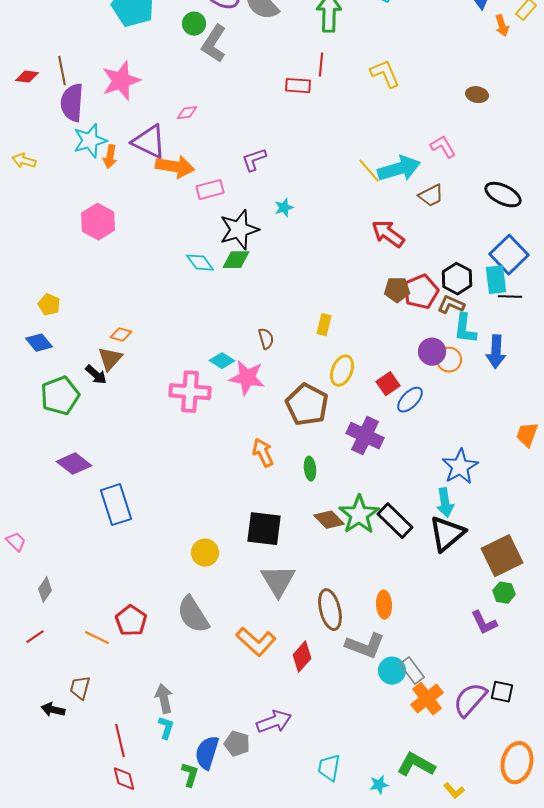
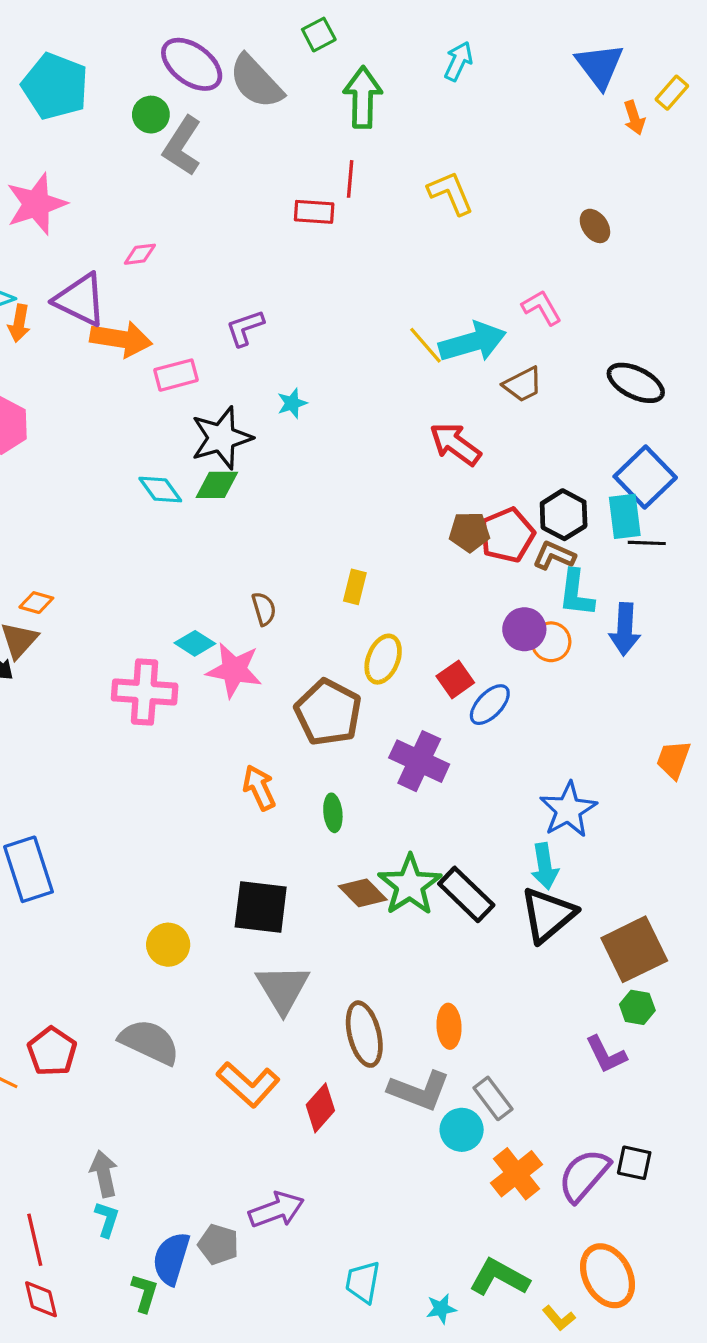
brown ellipse: (477, 95) -> (595, 226), turned 45
gray semicircle: (193, 615) -> (149, 1042), turned 147
gray rectangle: (412, 671) -> (493, 1098), moved
orange ellipse: (517, 763) -> (608, 1276), moved, turned -42

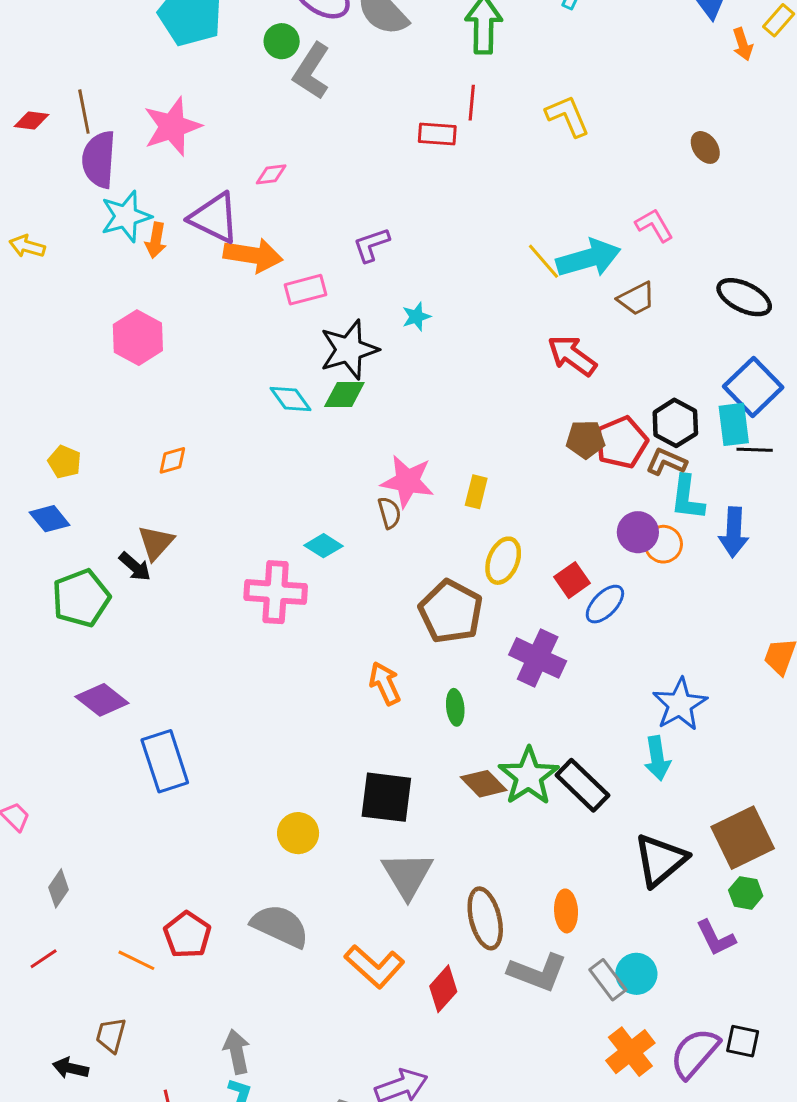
orange diamond: (36, 603) -> (172, 460), moved, turned -32
pink star: (234, 670) -> (407, 481), moved
black triangle: (548, 915) -> (660, 860), moved
cyan circle: (462, 1130) -> (636, 974), moved

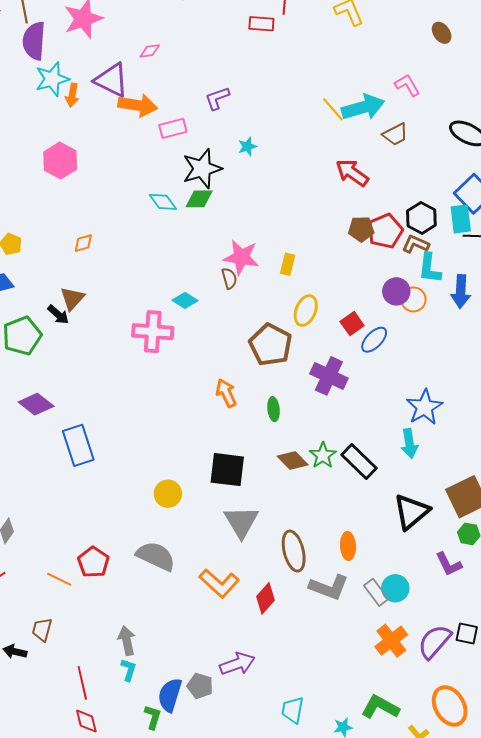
green star: (529, 776) -> (323, 455), size x0.7

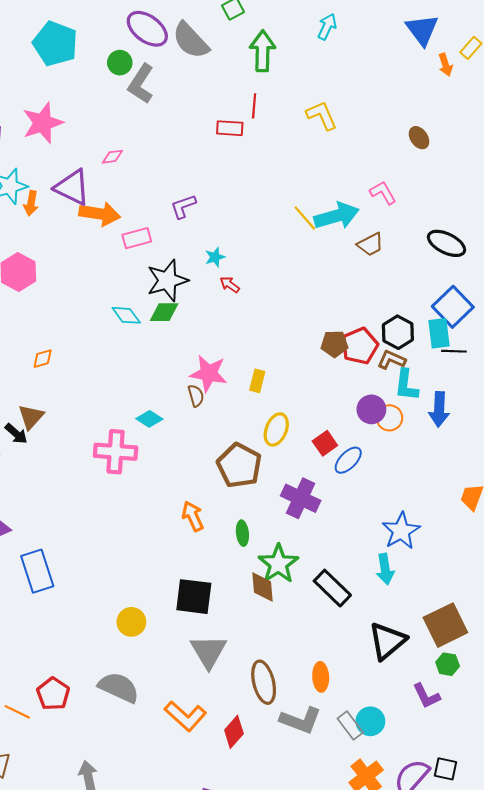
red arrow: (352, 173) -> (230, 285), moved, size x0.6
green star: (323, 455) -> (278, 564), moved, size x1.4
brown diamond: (293, 460) -> (263, 587), turned 40

